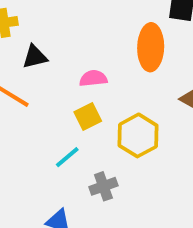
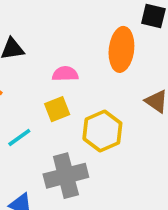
cyan line: (67, 157) -> (19, 138), moved
gray cross: (103, 186) -> (66, 176), size x1.6

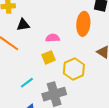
cyan line: (19, 138) -> (27, 83), moved

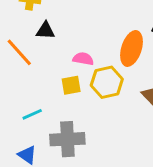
yellow hexagon: (74, 69) -> (107, 82), moved

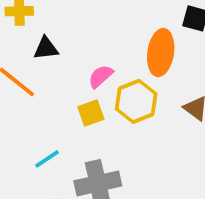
pink semicircle: (83, 59) -> (101, 76), turned -42

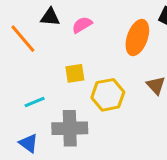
pink semicircle: (101, 76) -> (82, 25), moved
yellow hexagon: (136, 101) -> (108, 95), moved

